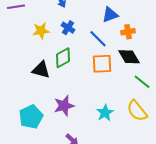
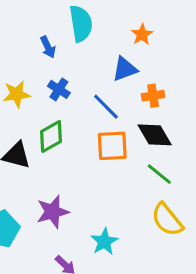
green line: (142, 82) -> (159, 174), moved
cyan star: (105, 113) -> (104, 242), moved

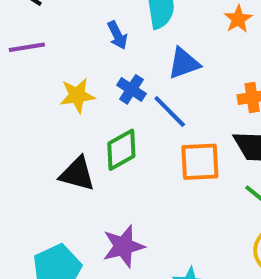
blue triangle: (125, 69) -> (184, 63), moved
blue line: (106, 107) -> (170, 112), moved

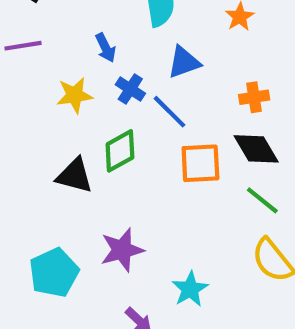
blue arrow: (117, 35) -> (106, 48), moved

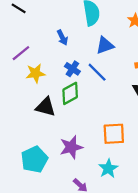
purple line: (23, 46) -> (21, 53), moved, turned -30
blue cross: (130, 89) -> (72, 69), moved
yellow star: (75, 95) -> (35, 73), moved
orange square: (200, 163) -> (114, 134), moved

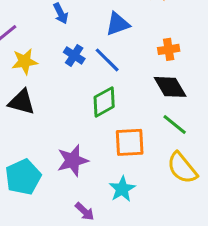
green diamond: (70, 93) -> (104, 102), moved
black triangle: (46, 107) -> (22, 102), moved

